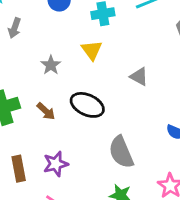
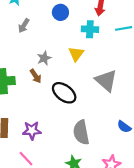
gray triangle: (139, 77) -> (106, 80), size x1.6
brown arrow: (46, 111) -> (36, 76), moved

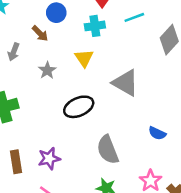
gray arrow: (24, 26) -> (14, 52), moved
brown arrow: (36, 76) -> (40, 33), moved
black ellipse: (64, 93) -> (79, 107), turned -50

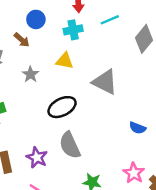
yellow triangle: (84, 58) -> (65, 61), turned -42
gray semicircle: (108, 150) -> (70, 145), moved
purple star: (49, 159) -> (37, 157), turned -30

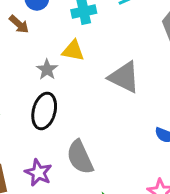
gray star: (30, 74) -> (47, 69), moved
black ellipse: (62, 107) -> (44, 111), moved, turned -48

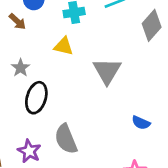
gray star: (47, 69) -> (21, 68), moved
gray triangle: (124, 77) -> (107, 71), turned 32

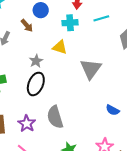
gray star: (21, 68) -> (36, 61), moved

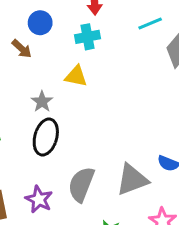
cyan line: (101, 18) -> (150, 24), moved
gray triangle: (91, 69) -> (132, 180), moved, turned 40
gray semicircle: (55, 117) -> (81, 184), turned 45

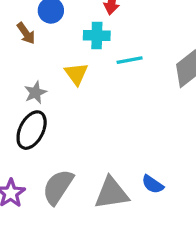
cyan line: (150, 24) -> (130, 60), moved
yellow triangle: (76, 76) -> (76, 74), turned 30

